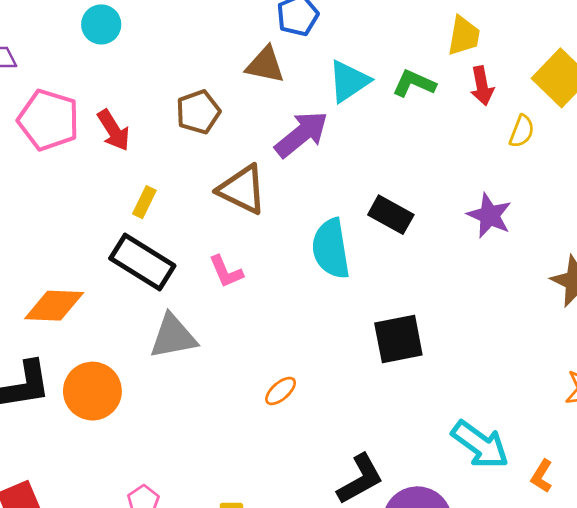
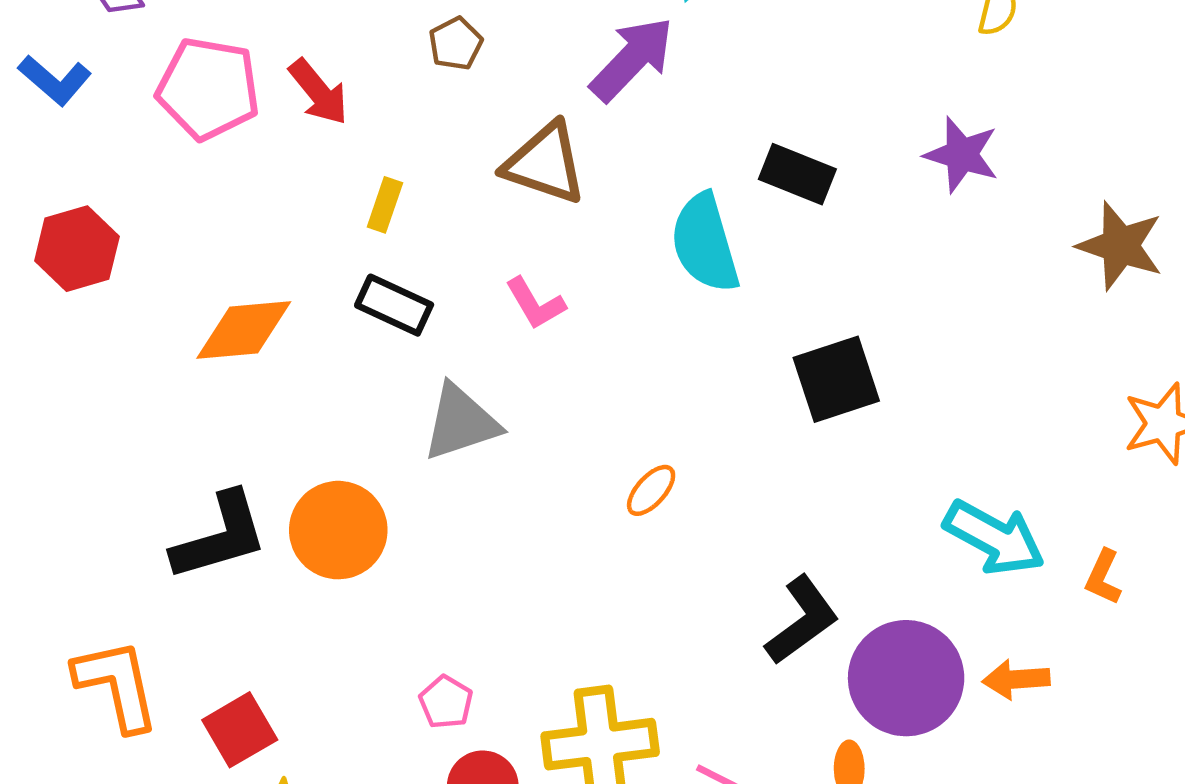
brown pentagon: (198, 112) -> (456, 44), size x0.7
black rectangle: (142, 262) -> (394, 305), size x0.7
orange diamond: (54, 306) -> (244, 330), moved

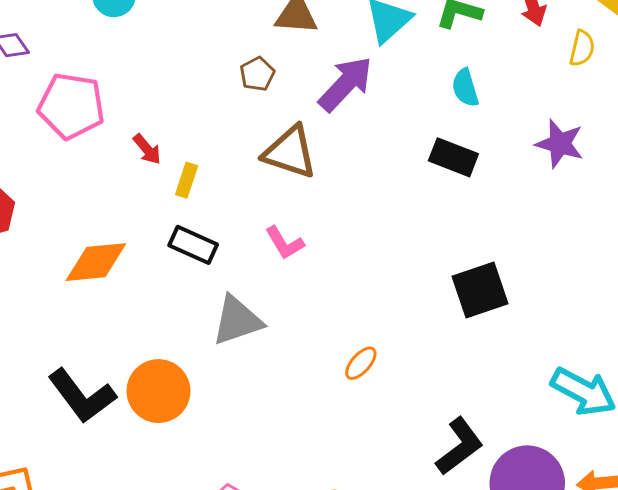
brown pentagon: (456, 44) -> (257, 74), moved
red arrow: (319, 92) -> (147, 149), moved, size x0.7
cyan semicircle: (705, 243) -> (465, 88), moved, size x0.6
black L-shape: (220, 536) -> (82, 396), turned 70

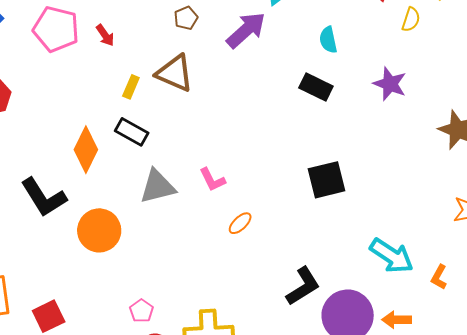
red arrow: (147, 149) -> (105, 35), moved
brown triangle: (290, 152) -> (175, 73), moved
pink L-shape: (285, 243) -> (212, 180), moved
orange diamond: (96, 262) -> (86, 150), moved, turned -63
black L-shape: (82, 396) -> (44, 197), moved

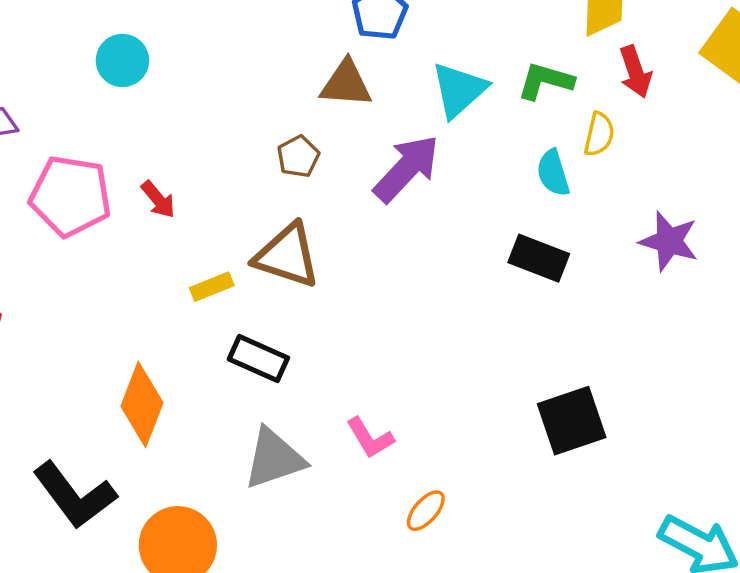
yellow semicircle: (411, 20) -> (599, 134), moved
yellow rectangle: (131, 87) -> (212, 287), turned 50
black rectangle: (132, 132) -> (258, 359), moved

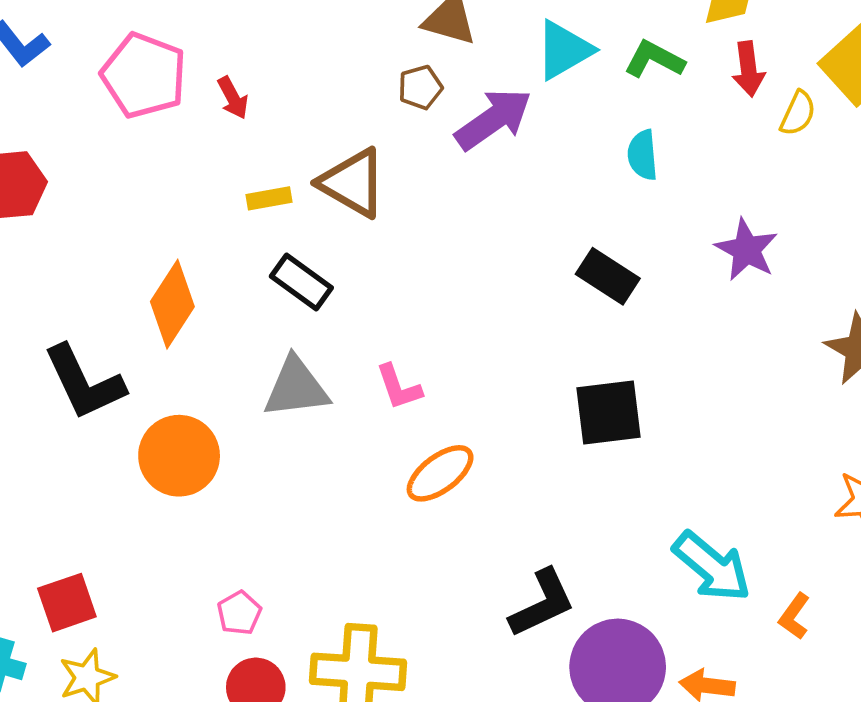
yellow semicircle: (599, 134) -> (798, 113), moved
brown pentagon: (298, 156) -> (420, 87), moved
black rectangle: (539, 258) -> (608, 276), moved
orange ellipse: (426, 511) -> (440, 473), size x1.5

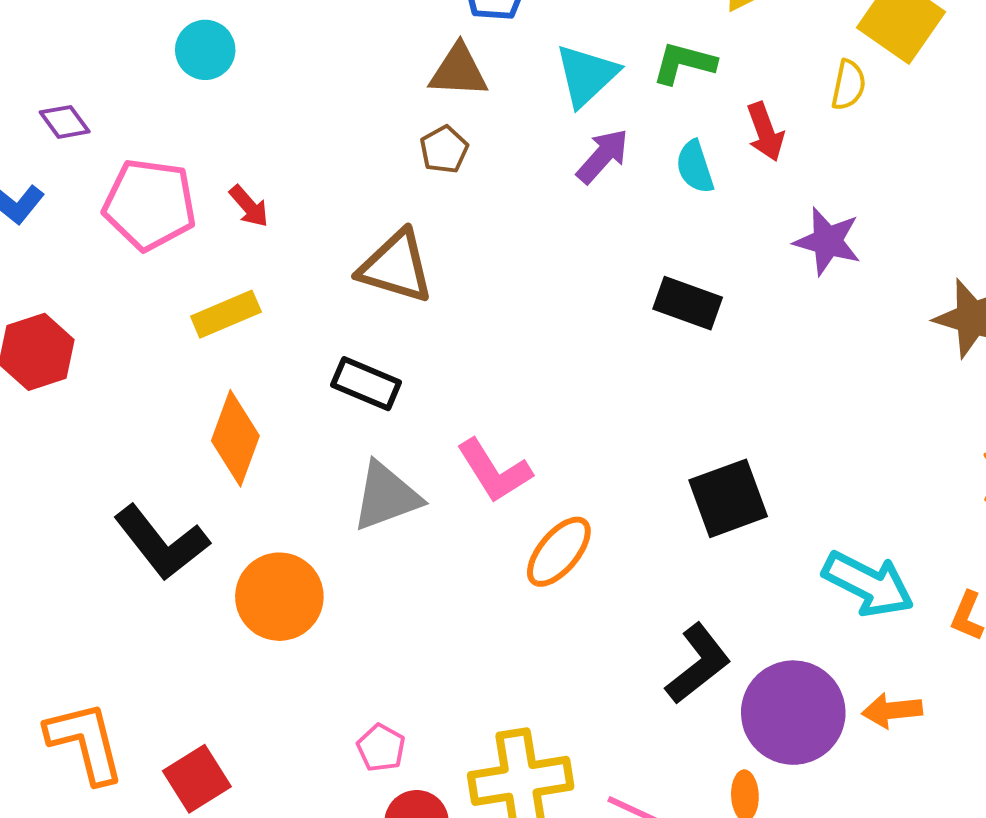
red arrow: (748, 69) -> (765, 132), moved
purple arrow: (493, 119) -> (603, 156), moved, size x0.7
yellow rectangle: (269, 198) -> (226, 314), moved, size x1.4
pink L-shape: (399, 387) -> (494, 471), size x1.4
black square: (609, 412) -> (728, 498), moved

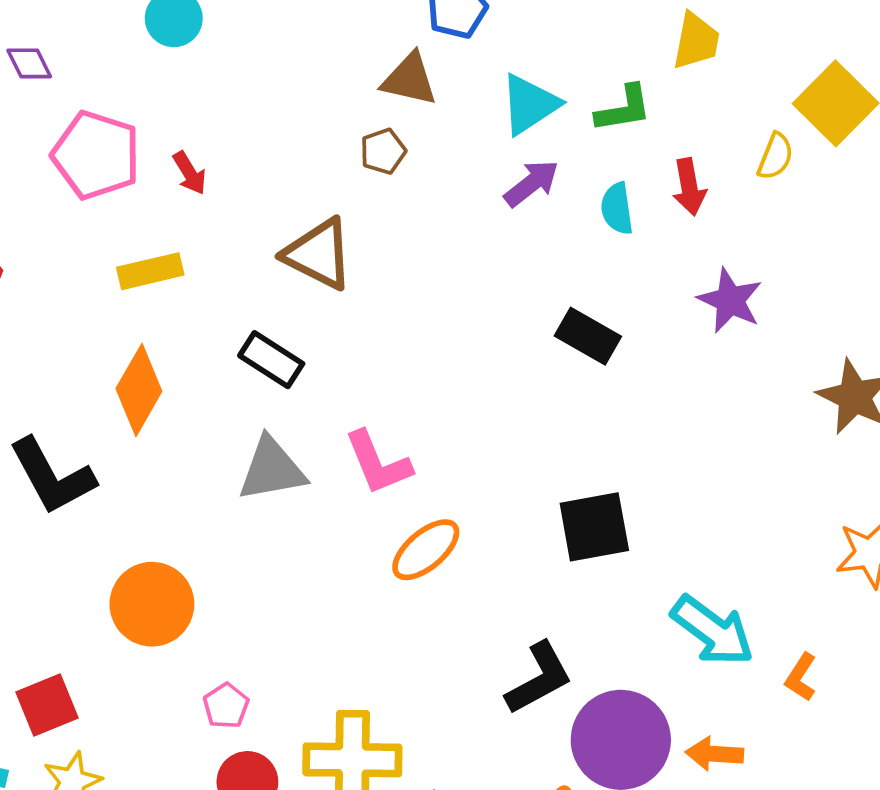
green L-shape: (684, 63) -> (624, 109), turned 146
orange circle: (279, 597) -> (152, 604), moved

